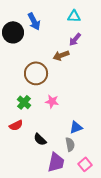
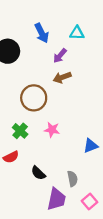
blue arrow: (34, 21) -> (42, 33), moved
purple arrow: (75, 39) -> (60, 56), moved
blue triangle: (76, 127) -> (91, 146), moved

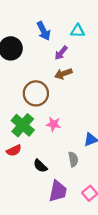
green cross: (20, 131) -> (23, 125), size x1.5
gray semicircle: (72, 179) -> (73, 159), moved

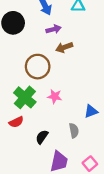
purple arrow: (61, 53) -> (54, 29), moved, turned -144
black semicircle: (40, 166) -> (42, 137), turned 80

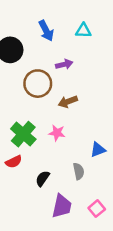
purple arrow: (54, 29) -> (64, 64), moved
brown arrow: (64, 47) -> (68, 102), moved
brown circle: (38, 67) -> (38, 84), moved

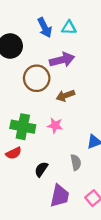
cyan triangle: (83, 31) -> (69, 28), moved
purple arrow: (64, 64) -> (62, 60), size x1.5
green cross: (23, 134) -> (23, 127), turned -30

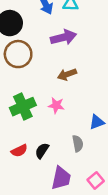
brown circle: (37, 78) -> (18, 54), moved
green cross: (23, 127) -> (23, 107), turned -35
red semicircle: (14, 153) -> (19, 151), moved

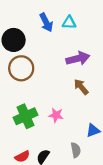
purple arrow: (63, 37) -> (78, 58), moved
brown arrow: (67, 74) -> (81, 87), moved, turned 70

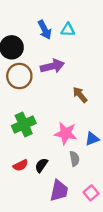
purple arrow: (78, 58) -> (52, 66), moved
pink star: (56, 115) -> (66, 133), moved, size x1.5

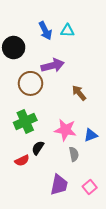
brown circle: (19, 76) -> (30, 83), moved
black semicircle: (41, 165) -> (38, 148), moved

